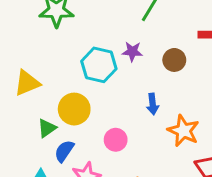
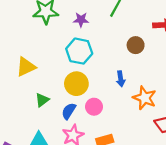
purple star: (132, 51) -> (81, 20), moved
yellow circle: (74, 109) -> (76, 84), moved
blue semicircle: (64, 151) -> (69, 111), moved

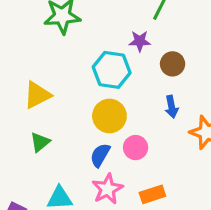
purple star: (81, 20) -> (140, 41), moved
brown circle: (136, 45) -> (173, 64), moved
green triangle: (42, 100) -> (40, 142), moved

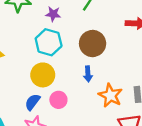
purple star: (140, 41) -> (53, 14), moved
brown circle: (173, 64) -> (93, 44), size x1.5

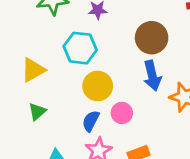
cyan hexagon: (49, 42) -> (80, 48), moved
blue arrow: (88, 74) -> (152, 76), size x1.5

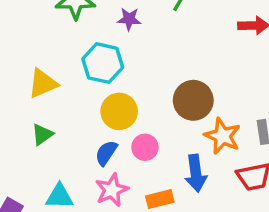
brown circle: (152, 38) -> (193, 100), moved
blue arrow: (152, 76) -> (196, 173), moved

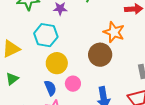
orange star: (222, 136) -> (114, 32), moved
blue semicircle: (106, 153) -> (50, 88), turned 126

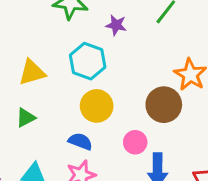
pink circle: (73, 84) -> (135, 142), moved
blue semicircle: (50, 88) -> (80, 141), turned -56

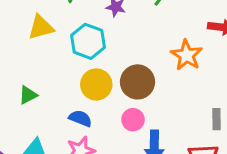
yellow triangle: (32, 72) -> (41, 27), moved
brown circle: (164, 105) -> (137, 82), moved

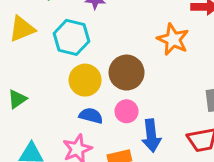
blue semicircle: (80, 118) -> (91, 116), moved

